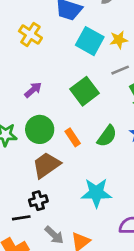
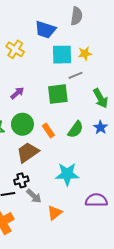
cyan square: (90, 41) -> (62, 55), turned -30
gray line: (120, 70) -> (76, 75), moved
green square: (85, 91) -> (58, 94), turned 30
gray arrow: (54, 235) -> (34, 196), moved

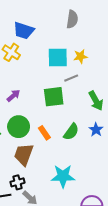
blue trapezoid: (45, 30) -> (24, 31), moved
brown trapezoid: (28, 152) -> (24, 154), turned -35

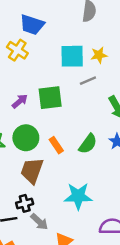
green square: (54, 97) -> (50, 98), moved

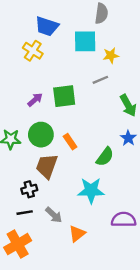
cyan square: (72, 56) -> (85, 41), moved
green semicircle: (88, 144) -> (105, 157), moved
black cross: (25, 203) -> (29, 189), moved

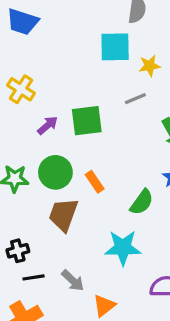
blue trapezoid: (47, 26) -> (23, 22), moved
yellow cross: (33, 51) -> (21, 89), moved
black cross: (29, 189) -> (18, 251), moved

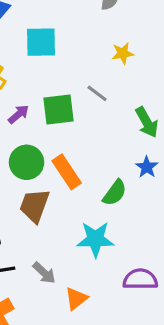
cyan square: (115, 47) -> (41, 42), moved
gray line: (135, 99) -> (97, 93), moved, turned 60
orange rectangle: (95, 182) -> (67, 172), size x1.5

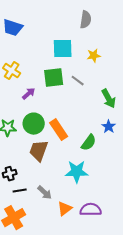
cyan square: (41, 42) -> (63, 49), moved
green square: (59, 109) -> (54, 78), moved
purple semicircle: (140, 279) -> (91, 210), moved

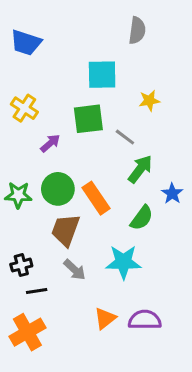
yellow star: (94, 56) -> (149, 101), moved
gray line: (78, 81) -> (125, 137), moved
green arrow: (109, 99) -> (140, 169), moved, turned -114
gray arrow: (45, 193) -> (75, 270), moved

